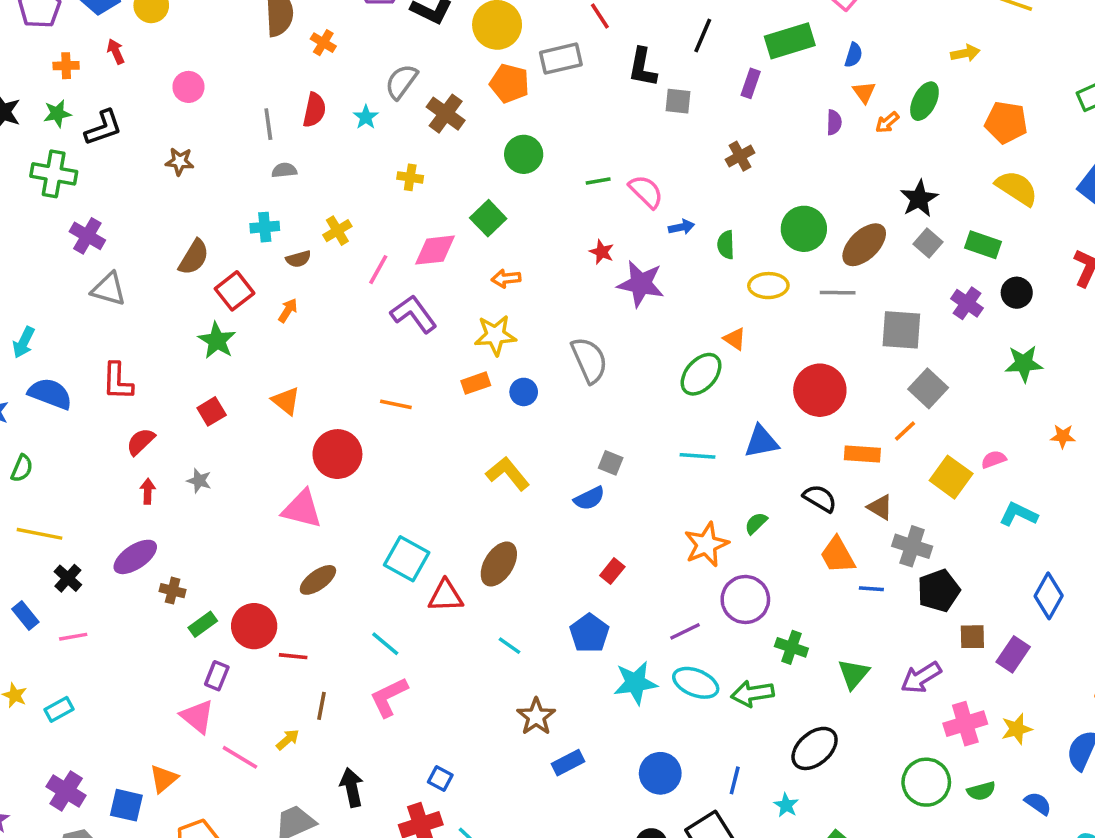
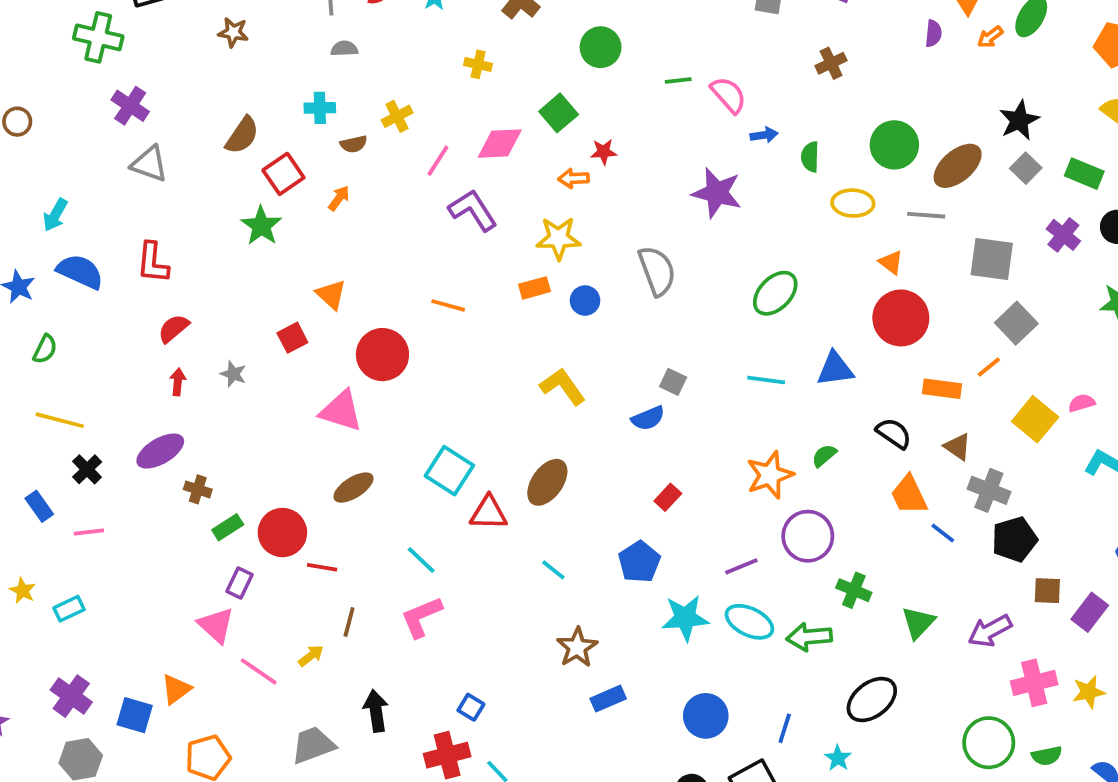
red star: (602, 252) -> (604, 152), moved, turned -30
orange triangle: (735, 339) -> (891, 262), moved
red square: (212, 411) -> (292, 338), moved
blue line: (871, 589) -> (943, 533), turned 30

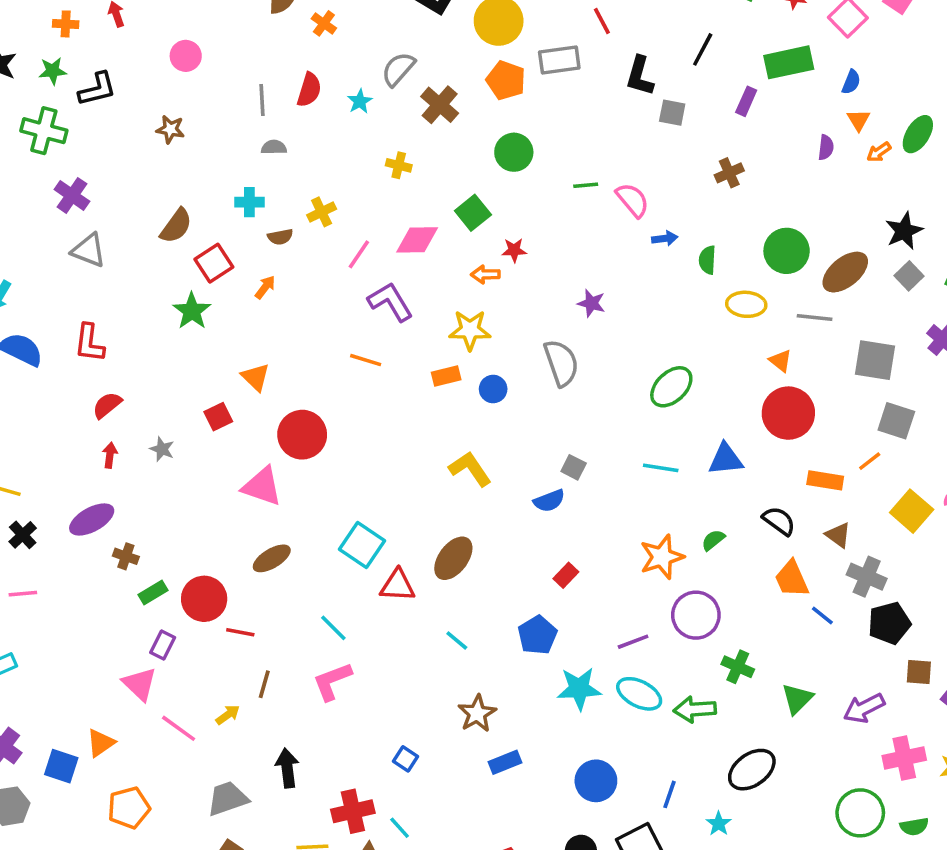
purple star: (717, 193) -> (591, 303), moved, size x0.6
orange line: (448, 305) -> (366, 360), moved
gray square: (1016, 323) -> (896, 421), turned -30
blue square: (471, 707) -> (406, 759), moved

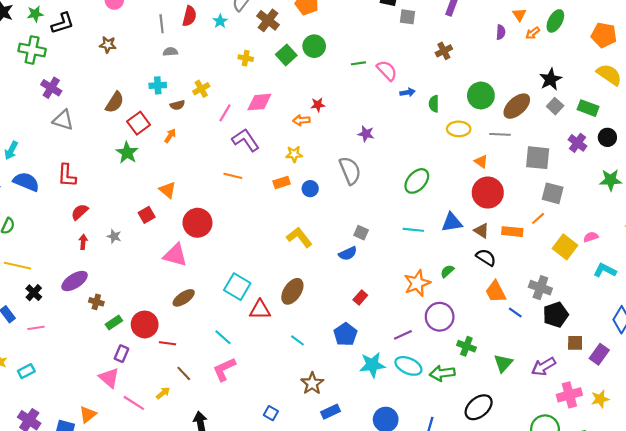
green square: (473, 213) -> (286, 55), moved
yellow star: (470, 330) -> (294, 154), size x0.7
brown triangle: (838, 535) -> (481, 231), moved
brown line: (264, 684) -> (184, 373), turned -56

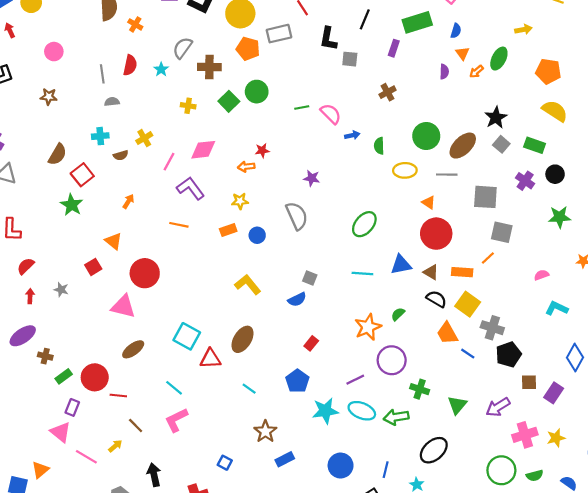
brown cross: (268, 20) -> (209, 67), turned -35
orange arrow: (170, 136) -> (128, 201), moved
yellow square: (565, 247) -> (468, 304), moved

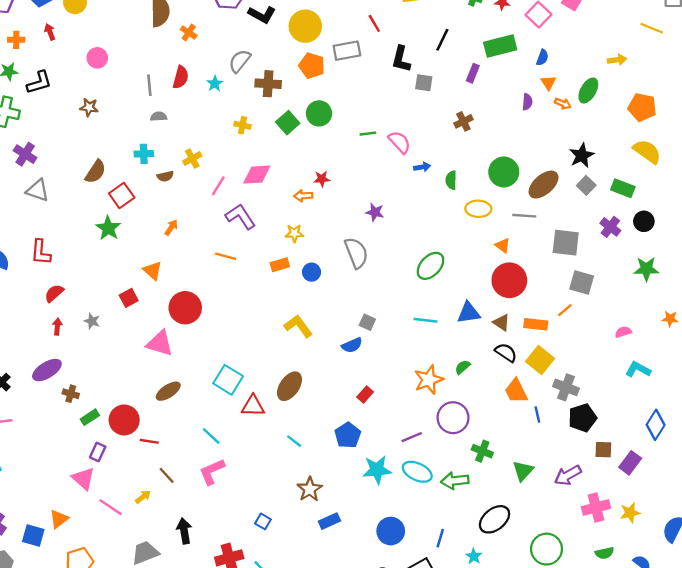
orange arrow: (476, 71) -> (563, 104), turned -120
blue line: (468, 354) -> (537, 415), turned 40
green circle: (501, 470) -> (547, 549), moved

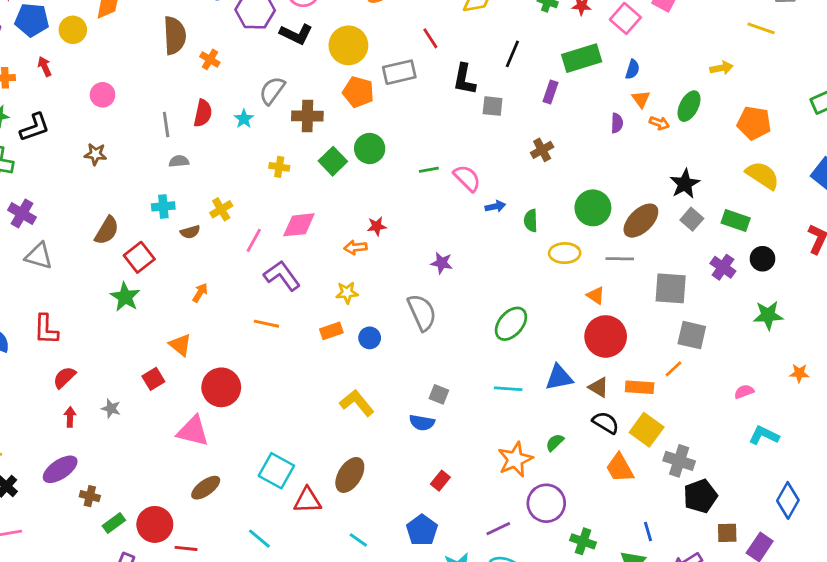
blue semicircle: (352, 345) -> (422, 423), turned 36
blue line: (537, 415) -> (648, 531), moved

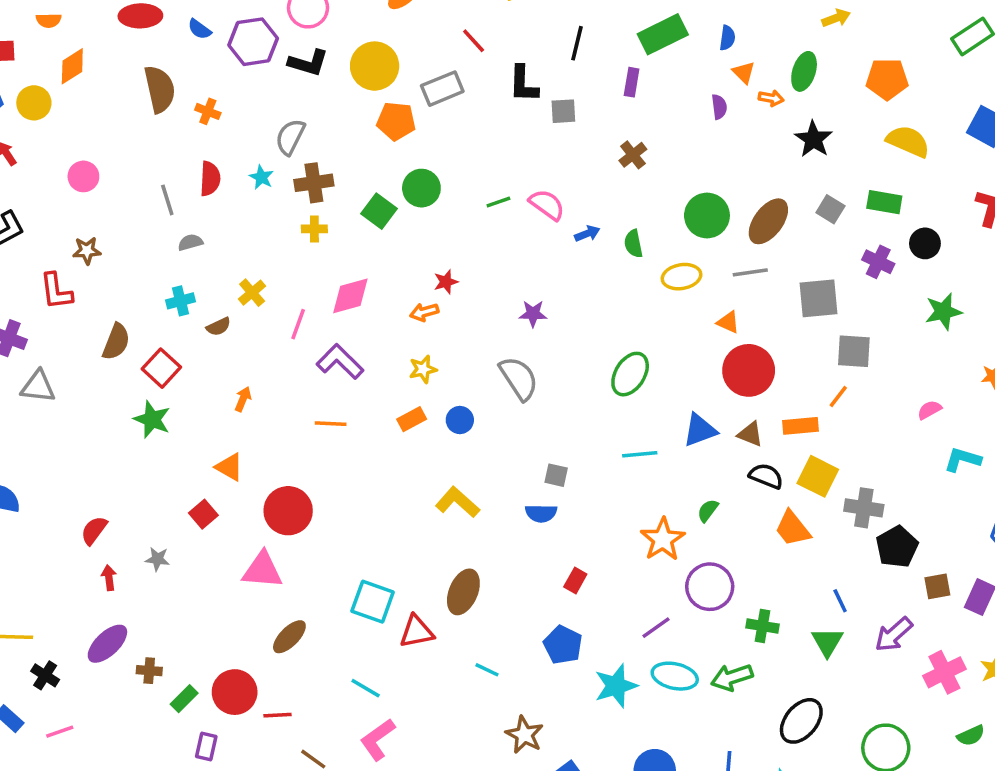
brown cross: (307, 116) -> (314, 183), moved
black star: (685, 184) -> (813, 139), moved
red L-shape: (46, 329) -> (56, 291), moved

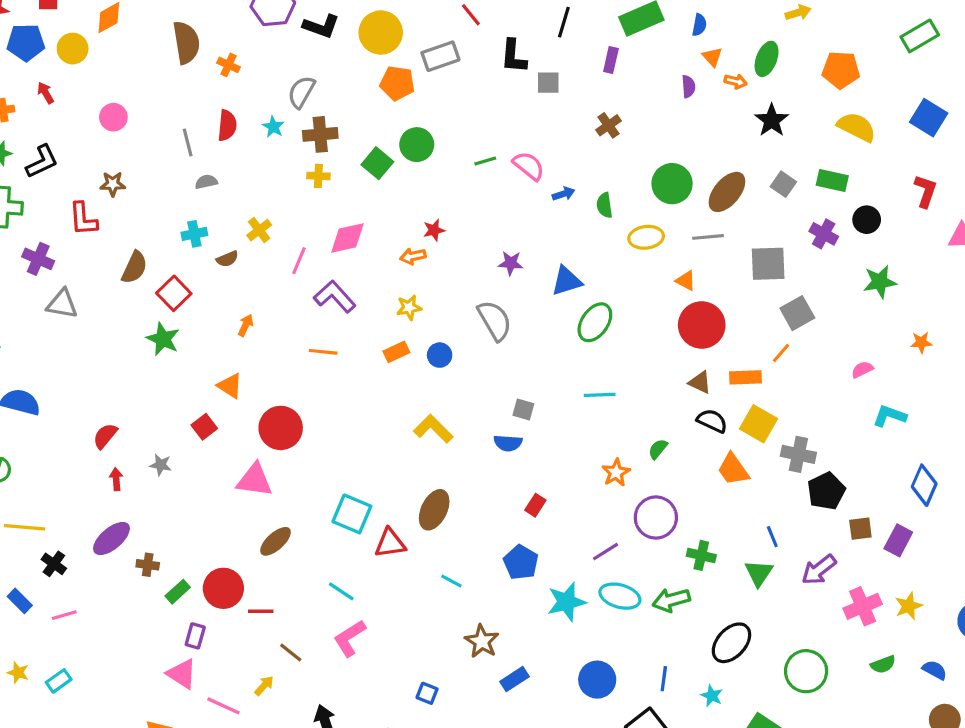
gray square: (854, 351) -> (797, 313), turned -36
blue triangle: (700, 430) -> (567, 281), moved
orange star: (663, 539) -> (616, 473), size x0.7

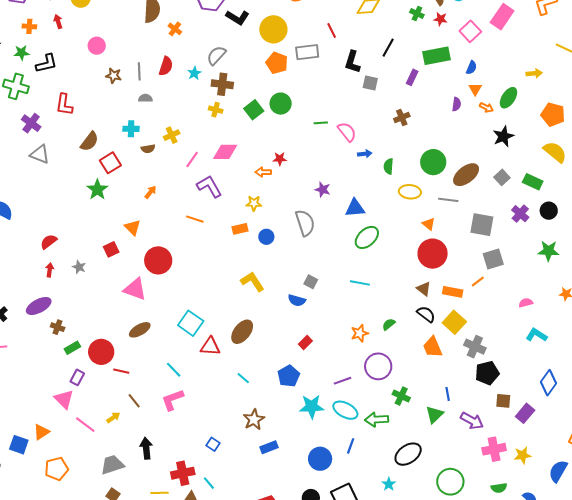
brown star: (113, 184) -> (114, 76), moved
purple arrow: (819, 570) -> (472, 421), turned -125
blue line: (664, 679) -> (351, 446), moved

